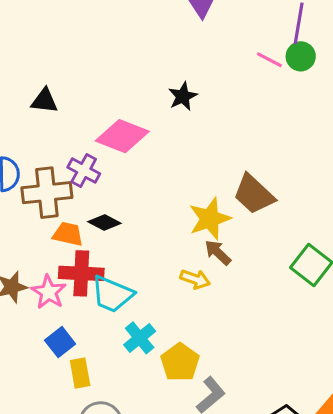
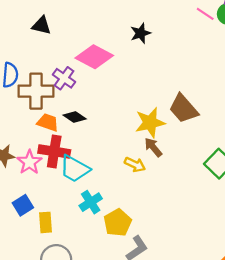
blue square: (60, 342) -> (23, 205), moved

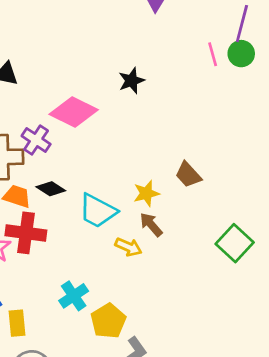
pink line: (205, 14) -> (213, 54), turned 42
brown trapezoid: (183, 109) -> (188, 175), size x0.7
yellow star: (150, 123) -> (146, 193), size x0.7
cyan trapezoid: (75, 169) -> (98, 211), moved

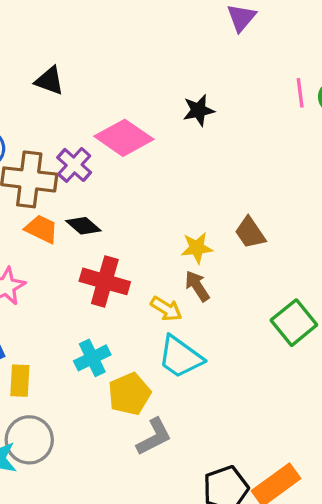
cyan trapezoid: (98, 211) -> (180, 357), moved
red cross: (26, 233) -> (105, 281), moved

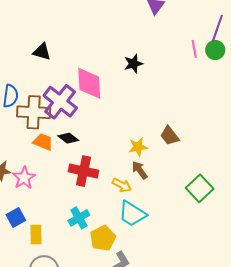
pink diamond: (124, 138) -> (89, 83), turned 56
purple cross: (74, 165) -> (60, 102), size x1.6

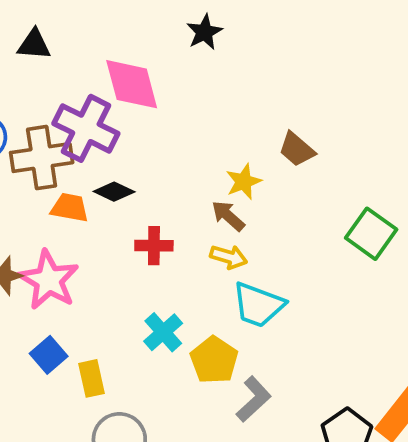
brown arrow: (140, 170) -> (228, 216), moved
red cross: (84, 171) -> (154, 246), size x0.7
pink star: (24, 178) -> (49, 280), size x1.4

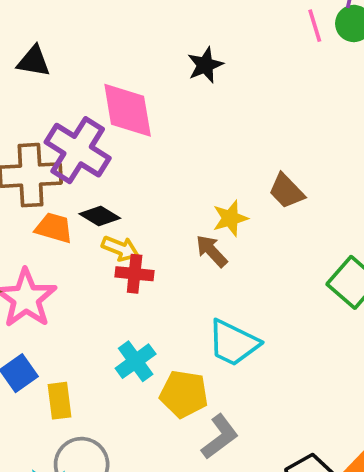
yellow arrow: (229, 257) -> (120, 248), moved
yellow pentagon: (214, 360) -> (184, 394), turned -30

